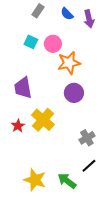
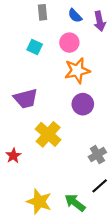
gray rectangle: (38, 11) -> (43, 12), turned -40
pink circle: (53, 44) -> (69, 43), moved
purple trapezoid: (23, 88) -> (26, 99), turned -95
red star: (18, 126) -> (13, 156), moved

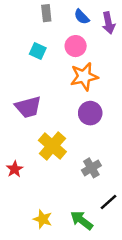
gray cross: (97, 155) -> (91, 168), moved
yellow star: (39, 202) -> (43, 219), size x0.7

